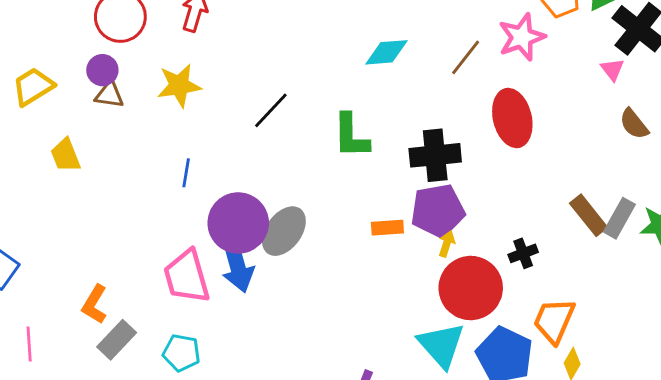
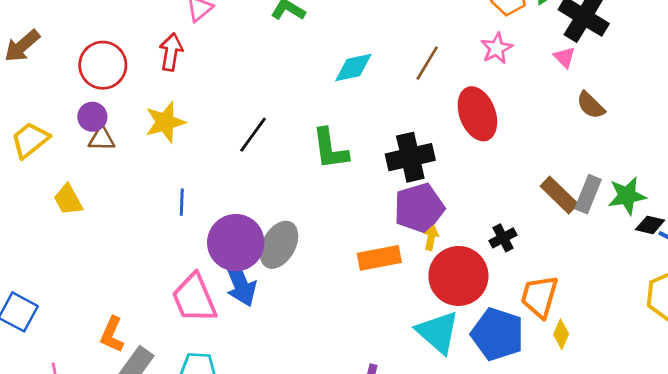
pink star: (522, 37) -> (497, 48), moved, size x0.7
orange rectangle: (387, 228) -> (379, 258), moved, size x1.4

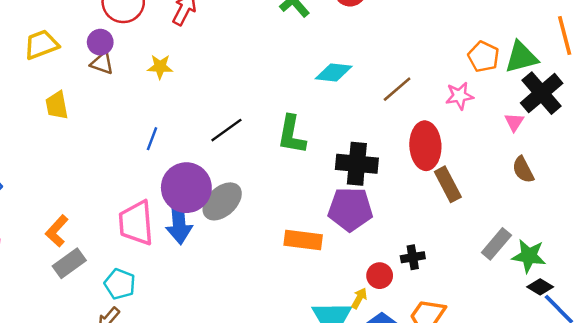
yellow star: (165, 122) -> (160, 67), size x0.7
black line: (253, 135) -> (226, 130), moved
brown rectangle: (559, 195) -> (448, 184), moved
yellow arrow: (431, 238) -> (359, 298), moved
red circle: (458, 276) -> (380, 276), moved, size x0.5

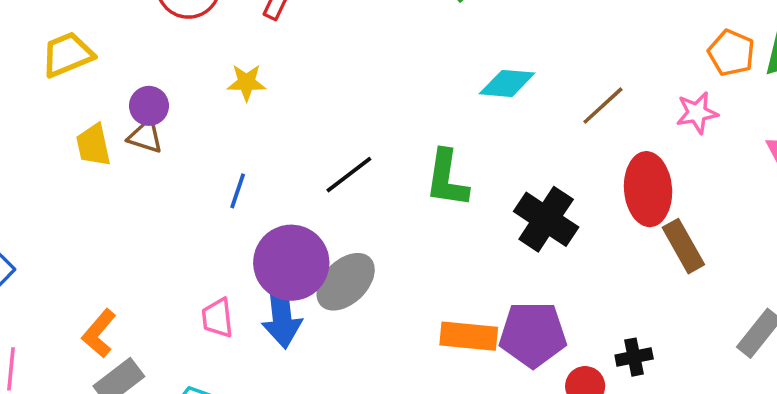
purple circle: (100, 42) -> (149, 106), moved
brown triangle: (102, 63) -> (145, 136), moved
black cross: (357, 164) -> (546, 219), turned 30
purple pentagon: (350, 209) -> (533, 334), moved
pink trapezoid: (136, 223) -> (217, 318), size x0.6

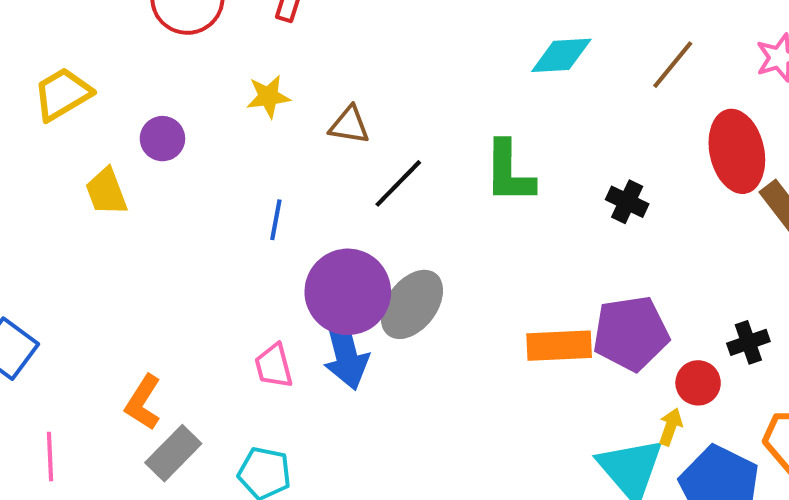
brown triangle: (145, 136) -> (349, 125), moved
black cross: (546, 219) -> (627, 202), size x0.6

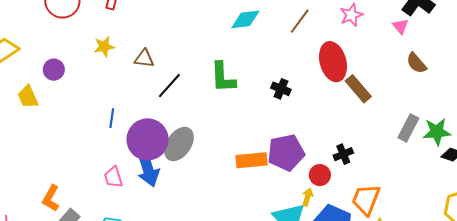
blue line: (276, 220) -> (112, 118), moved

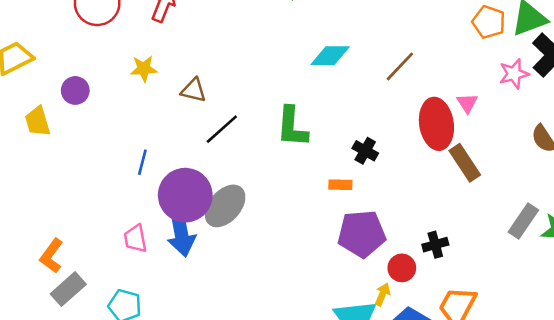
pink star: (351, 15) -> (514, 74), moved
pink triangle: (400, 26) -> (467, 103), moved
orange rectangle: (251, 160) -> (340, 185), moved, size x0.6

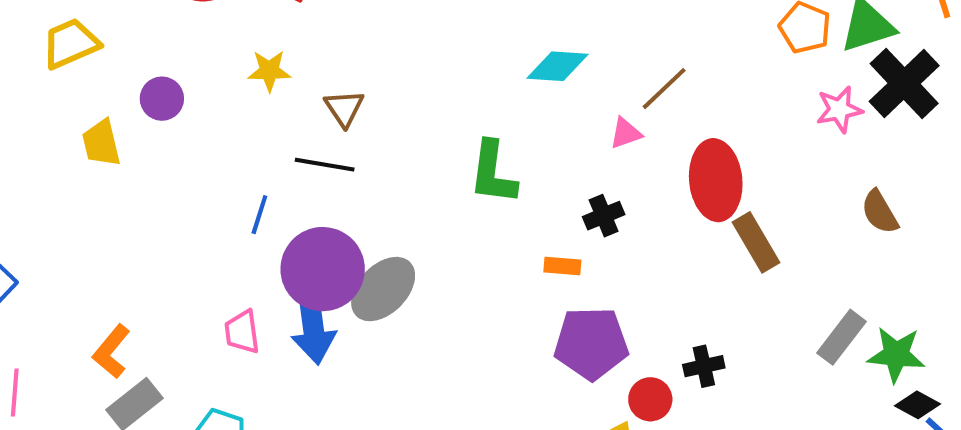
brown triangle: (194, 90) -> (344, 108), turned 40
pink triangle: (467, 103) -> (626, 133), moved, turned 40
black line: (222, 129) -> (325, 165), moved, turned 48
black cross: (365, 151) -> (604, 216), turned 35

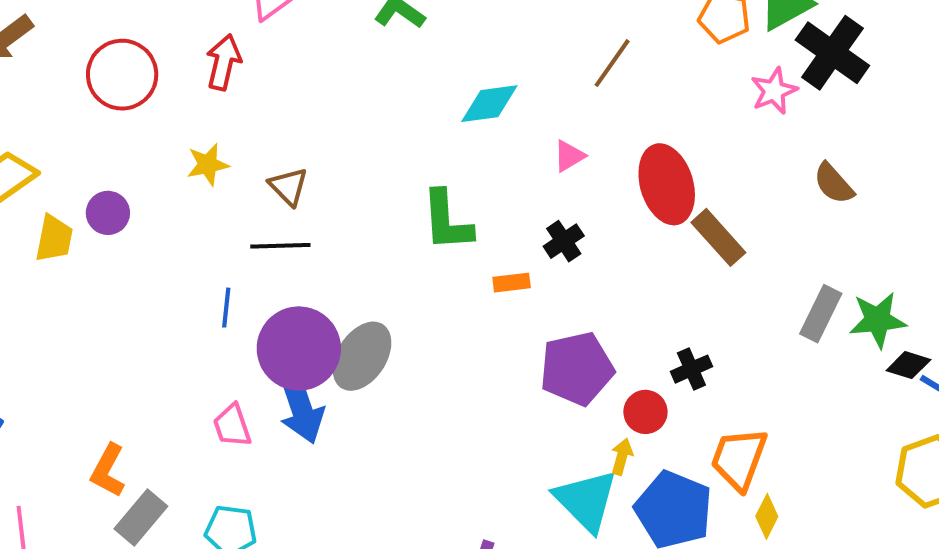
brown line: (664, 89) -> (612, 63), moved
yellow trapezoid: (101, 143) -> (54, 238), moved, turned -144
orange rectangle: (562, 266) -> (512, 283), moved

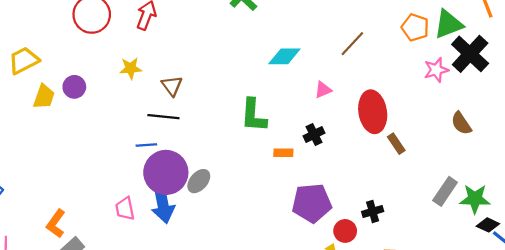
brown rectangle: (718, 237) -> (396, 144), size x0.7
blue line: (226, 308) -> (146, 145), moved, turned 72
gray ellipse: (362, 356) -> (199, 181), size x0.7

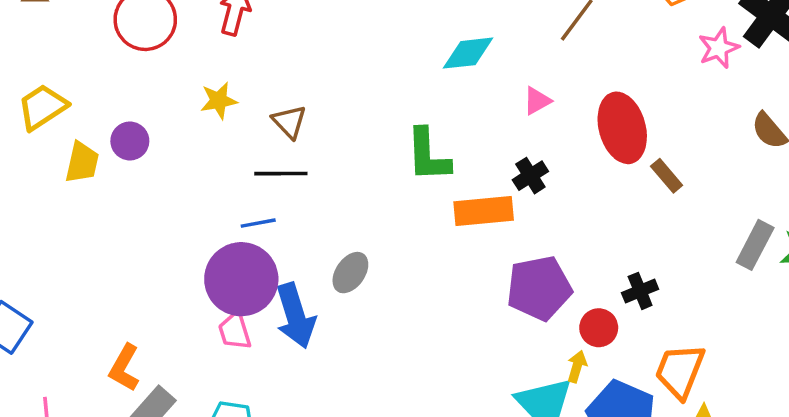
orange rectangle: (283, 153) -> (484, 211), size x1.8
purple circle: (166, 172) -> (241, 279), moved

